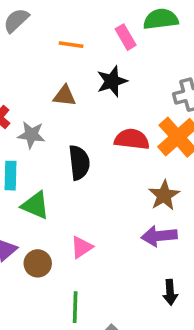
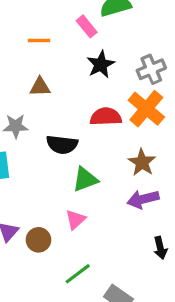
black star: (112, 81) -> (101, 64), moved
black semicircle: (79, 163) -> (62, 144), turned 112
green triangle: (35, 205) -> (85, 179), moved, turned -36
green line: (75, 307) -> (78, 274), turned 60

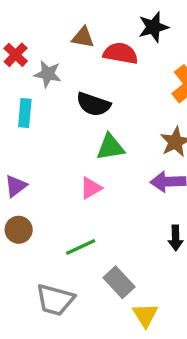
red semicircle: (106, 117) -> (121, 53), moved
brown circle: (38, 240) -> (19, 230), moved

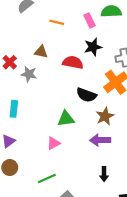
brown triangle: (83, 37) -> (41, 52), moved
black semicircle: (93, 104) -> (86, 95), moved
cyan rectangle: (25, 113) -> (14, 109), moved

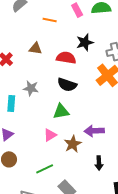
pink rectangle: (90, 20) -> (77, 10), moved
gray star: (29, 74) -> (31, 88), moved
black semicircle: (86, 95) -> (67, 85), moved
brown star: (105, 116) -> (73, 144), moved

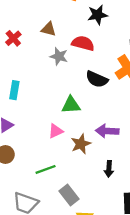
black star: (85, 42) -> (97, 15), moved
black semicircle: (67, 85) -> (97, 79), moved
gray star: (31, 88) -> (59, 56), moved

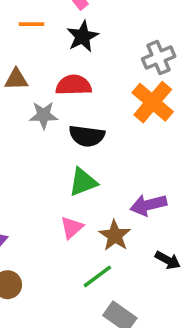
black semicircle: (97, 79) -> (87, 136), moved
green line: (46, 169) -> (97, 276), moved
black arrow: (109, 169) -> (168, 260), turned -49

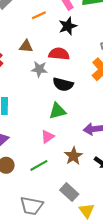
orange line: (31, 24) -> (39, 15), turned -32
brown star: (115, 235) -> (73, 156), moved
green line: (97, 276) -> (39, 165), moved

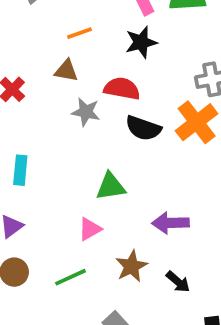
orange line: (39, 15) -> (80, 33), moved
black semicircle: (63, 84) -> (143, 128), moved

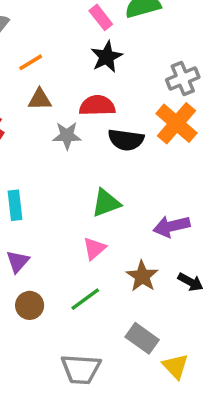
orange line: (80, 33) -> (31, 62), moved

